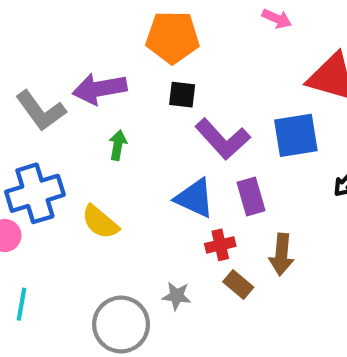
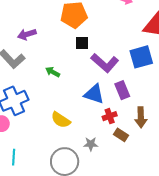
purple arrow: (100, 89) -> (27, 34), moved, size x0.7
green arrow: (118, 145) -> (53, 72), turned -64
yellow semicircle: (100, 222) -> (61, 120), moved

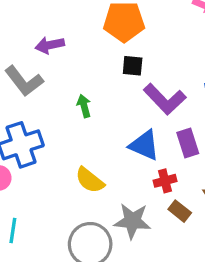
green arrow: (53, 72) -> (84, 106), turned 40
gray star: (91, 144) -> (132, 221), size x1.6

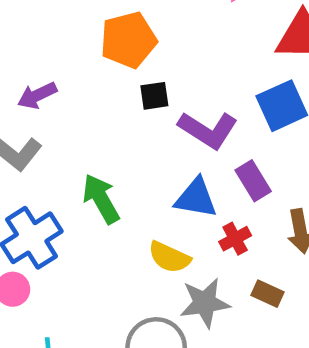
green arrow: (84, 106) -> (101, 199), moved, size x1.6
yellow semicircle: (90, 180) -> (169, 257), moved
brown rectangle: (180, 211) -> (268, 294), moved

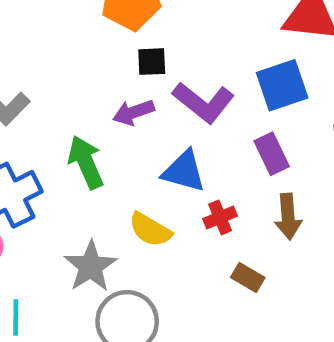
purple arrow: (37, 95) -> (134, 112), moved
purple rectangle: (253, 181) -> (272, 154), moved
gray star: (205, 303) -> (91, 266), moved, turned -30

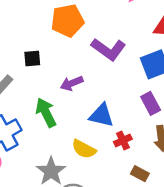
black square: (152, 62) -> (32, 58), moved
purple L-shape: (203, 102) -> (109, 49), moved

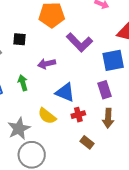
green arrow: (46, 113) -> (23, 83), size x0.7

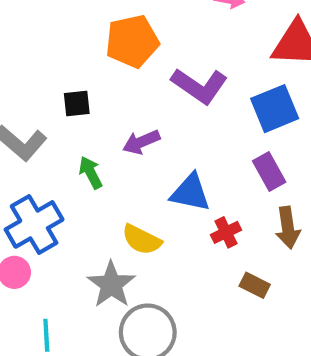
green arrow: (23, 83) -> (91, 173), moved
yellow semicircle: (47, 116) -> (142, 240), moved

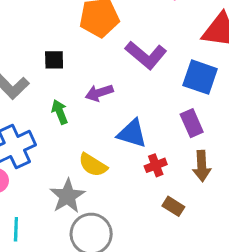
blue square: (275, 109) -> (200, 77), turned 36

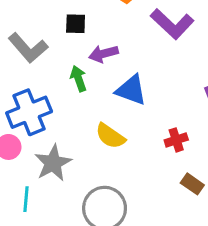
purple arrow: (99, 93) -> (103, 54), moved
blue triangle: (132, 134) -> (131, 90), moved
gray star: (67, 196) -> (53, 163), moved

